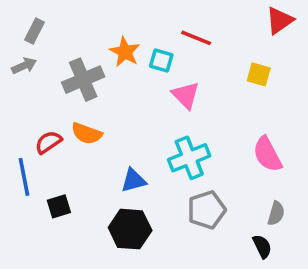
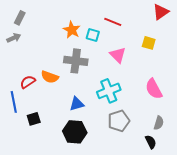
gray cross: (83, 80) -> (76, 61), moved, turned 30
pink triangle: (186, 95) -> (118, 55), moved

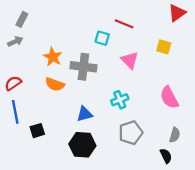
orange star: (72, 30) -> (53, 57), moved
red semicircle: (28, 82) -> (13, 83), moved
cyan cross: (109, 91) -> (120, 100), size x0.7

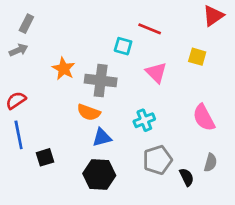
orange semicircle: (55, 84) -> (89, 112), moved
black semicircle: (166, 156) -> (187, 177), moved

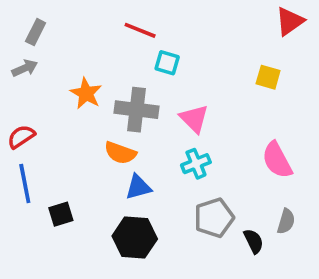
red line: (150, 29) -> (140, 30), moved
pink triangle: (156, 73) -> (194, 119), moved

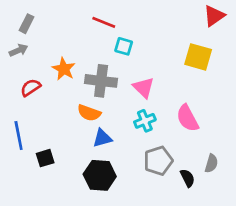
yellow square: (268, 77) -> (198, 57), size x1.5
red semicircle: (21, 137) -> (30, 88), moved
pink semicircle: (277, 160) -> (187, 118), moved

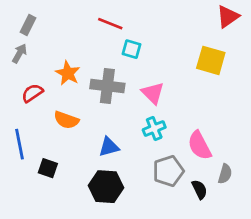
gray arrow: (19, 50) -> (20, 53), turned -36
orange semicircle: (89, 113) -> (66, 120), moved
pink semicircle: (187, 118) -> (200, 145), moved
black square: (45, 158) -> (48, 168), turned 36

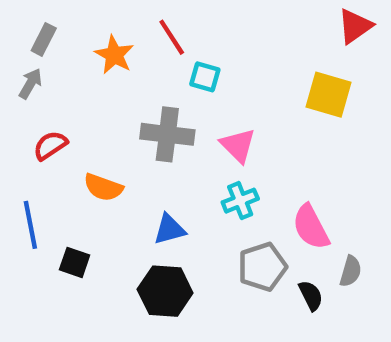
red line: (110, 24) -> (172, 37), turned 35
orange star: (68, 73) -> (114, 55), moved

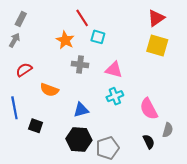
red triangle: (355, 26) -> (156, 18), moved
orange star: (114, 55) -> (65, 40), moved
gray cross: (167, 134) -> (80, 64), size x0.7
pink triangle: (238, 145) -> (114, 70), turned -30
gray pentagon: (262, 267) -> (107, 148), moved

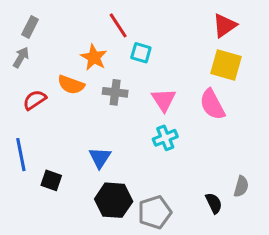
pink triangle: (114, 70) -> (164, 100), turned 42
orange semicircle: (49, 90) -> (71, 85), moved
pink semicircle: (149, 109) -> (212, 104), moved
blue triangle: (81, 110) -> (100, 158), moved, turned -42

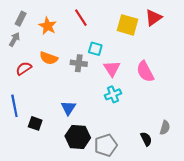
cyan square: (141, 53) -> (95, 49), moved
orange star: (94, 57) -> (48, 26), moved
yellow square: (226, 65) -> (128, 25), moved

